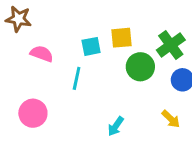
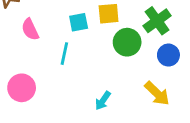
pink semicircle: (42, 54) -> (30, 29), turned -135
yellow arrow: (171, 119) -> (157, 94), size x1.4

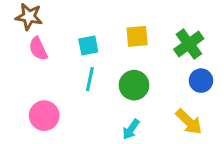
cyan square: (79, 22) -> (88, 46), moved
pink semicircle: (30, 29) -> (38, 49), moved
green circle: (127, 42) -> (134, 85), moved

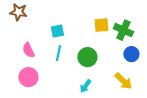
yellow square: (137, 36) -> (101, 25), moved
green cross: (189, 44) -> (123, 30), turned -30
pink semicircle: (38, 49) -> (28, 50), moved

